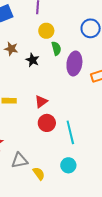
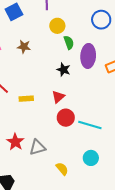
black star: (33, 60) -> (63, 70), moved
cyan line: (70, 132) -> (90, 125), turned -55
gray triangle: (20, 160) -> (38, 147), moved

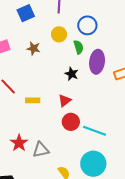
blue circle: (101, 20) -> (87, 25), moved
yellow circle: (57, 26) -> (59, 34), moved
cyan circle: (91, 158) -> (93, 164), size x1.6

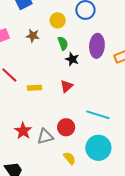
green semicircle: (79, 47) -> (63, 43), moved
red circle: (71, 122) -> (66, 127), moved

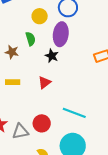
brown star: (33, 36) -> (12, 52), moved
green semicircle: (63, 43) -> (31, 39), moved
purple ellipse: (97, 46) -> (61, 34), moved

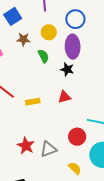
brown star: (12, 52) -> (23, 39), moved
red triangle: (45, 83) -> (64, 97), turned 32
red circle: (42, 123) -> (77, 137), moved

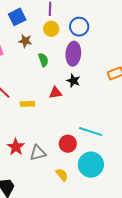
yellow circle: (49, 32) -> (51, 29), moved
black star: (67, 69) -> (73, 81), moved
red triangle: (64, 97) -> (56, 93), moved

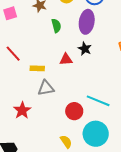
gray triangle: (38, 153) -> (46, 88), moved

